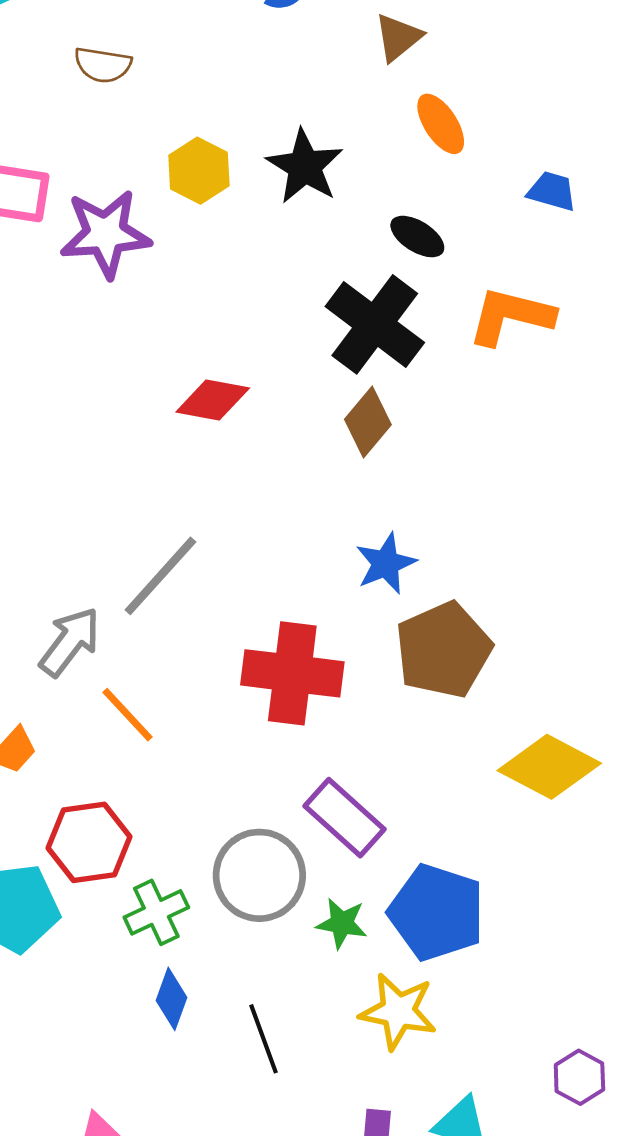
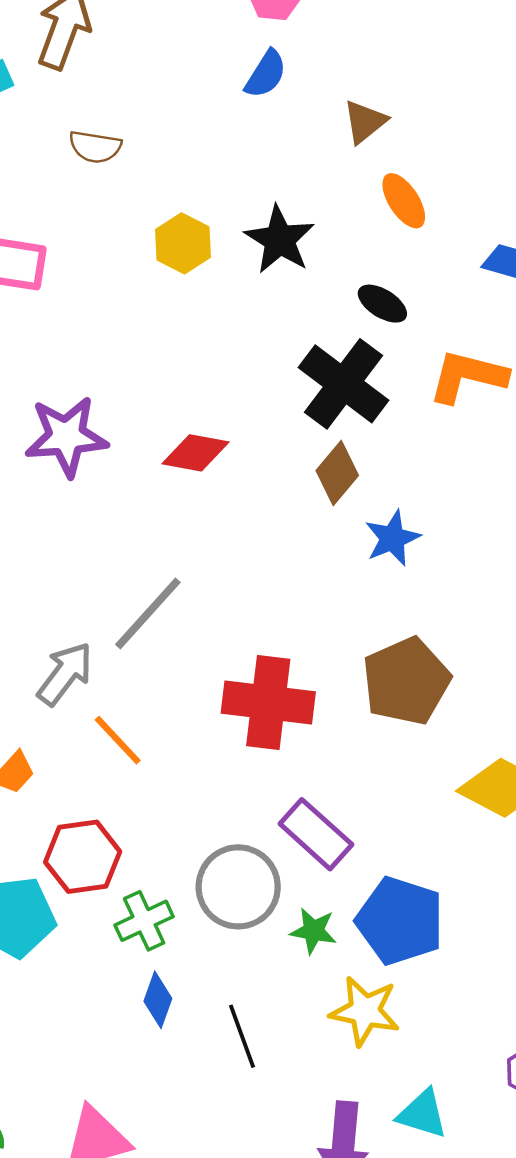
purple star: (106, 234) -> (66, 437), moved
blue star: (386, 563) -> (392, 538), moved

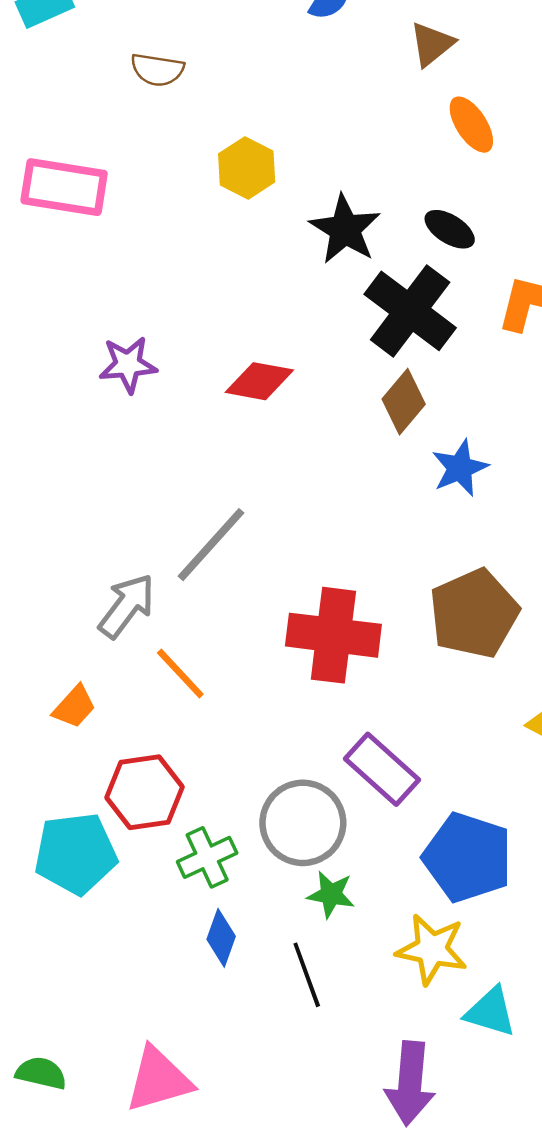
black star: (280, 240) -> (345, 229), moved
purple star: (66, 437) -> (128, 365), size x0.7
green star: (313, 931) -> (331, 894), moved
cyan triangle: (423, 1114) -> (491, 1012), moved

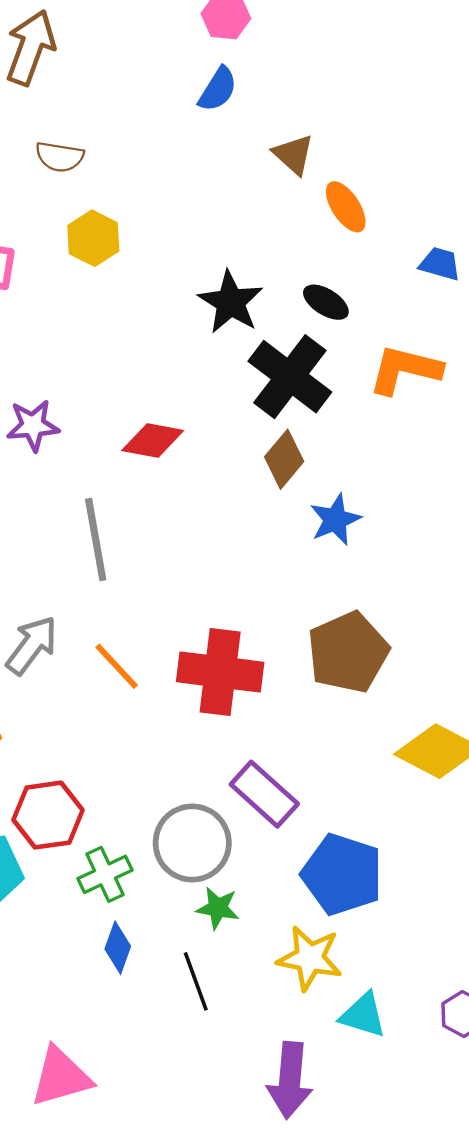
brown triangle: (432, 44) -> (293, 154), moved, turned -39
yellow hexagon: (247, 168) -> (93, 238), moved
gray line: (211, 545) -> (96, 539), moved, turned -52
orange line: (180, 674) -> (117, 666), moved

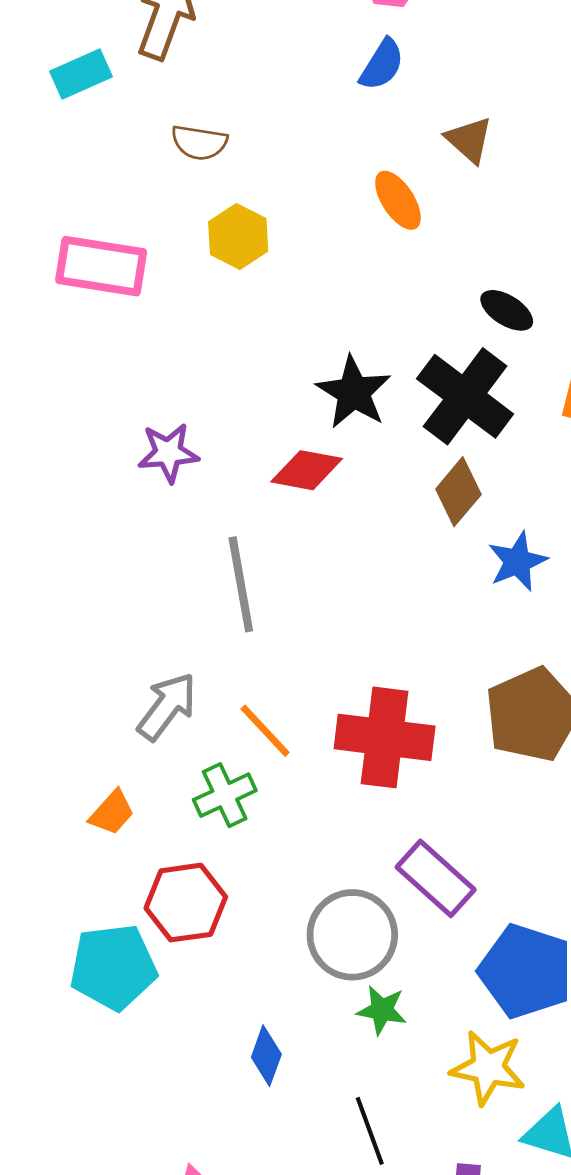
orange ellipse: (346, 207) -> (398, 200), moved
black star: (231, 302) -> (354, 392), moved
green cross: (105, 874) -> (225, 795), moved
black line: (196, 981) -> (370, 1131), moved

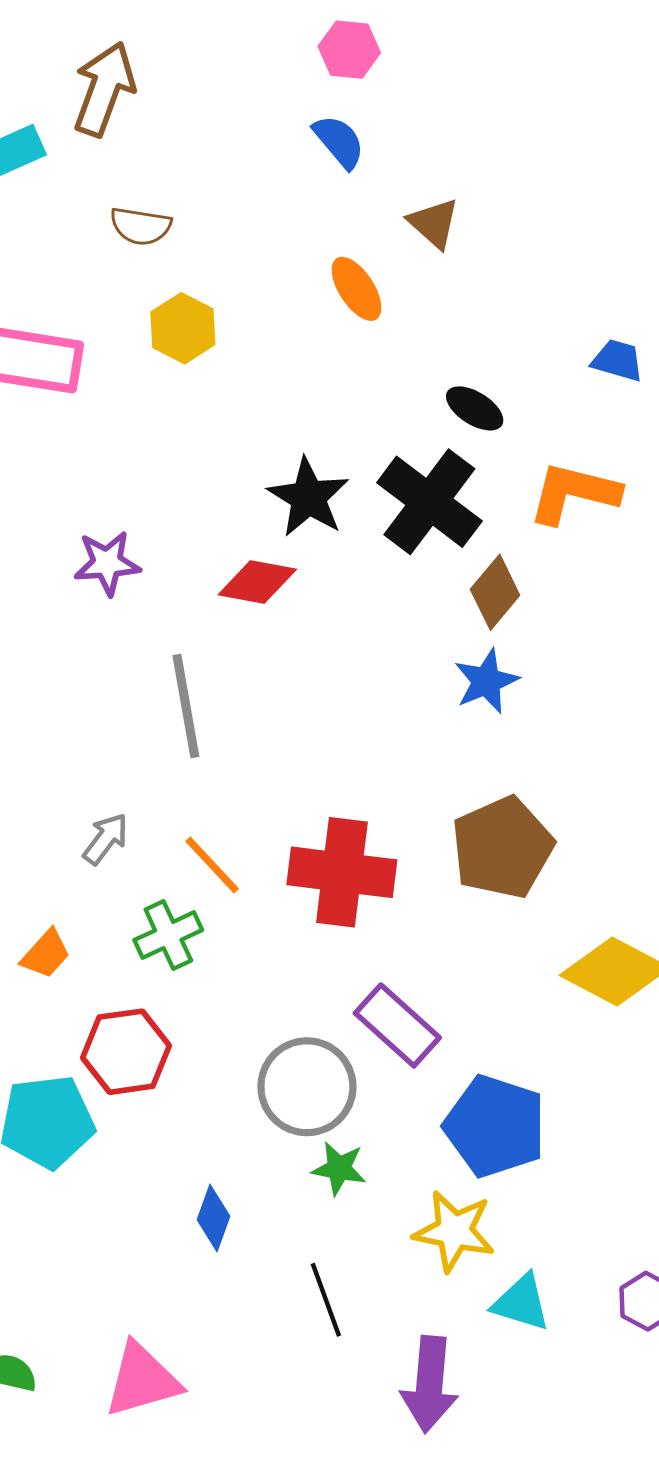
blue semicircle: (382, 65) -> (339, 141), turned -72
brown diamond: (458, 492) -> (495, 592), moved
gray arrow: (167, 707) -> (106, 839), size x0.7

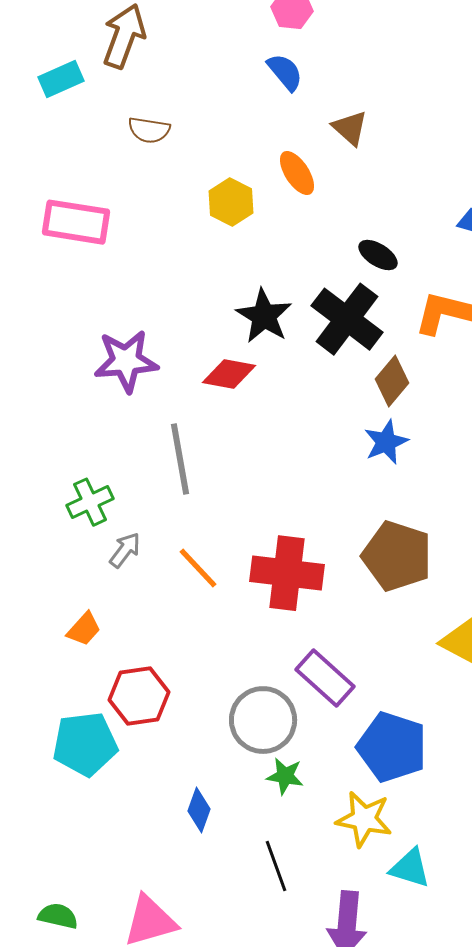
yellow hexagon: (183, 328) -> (231, 202), moved
purple star: (107, 563) -> (126, 361), size x1.4
brown pentagon: (502, 848) -> (397, 556), turned -30
green cross: (168, 935) -> (90, 502), moved

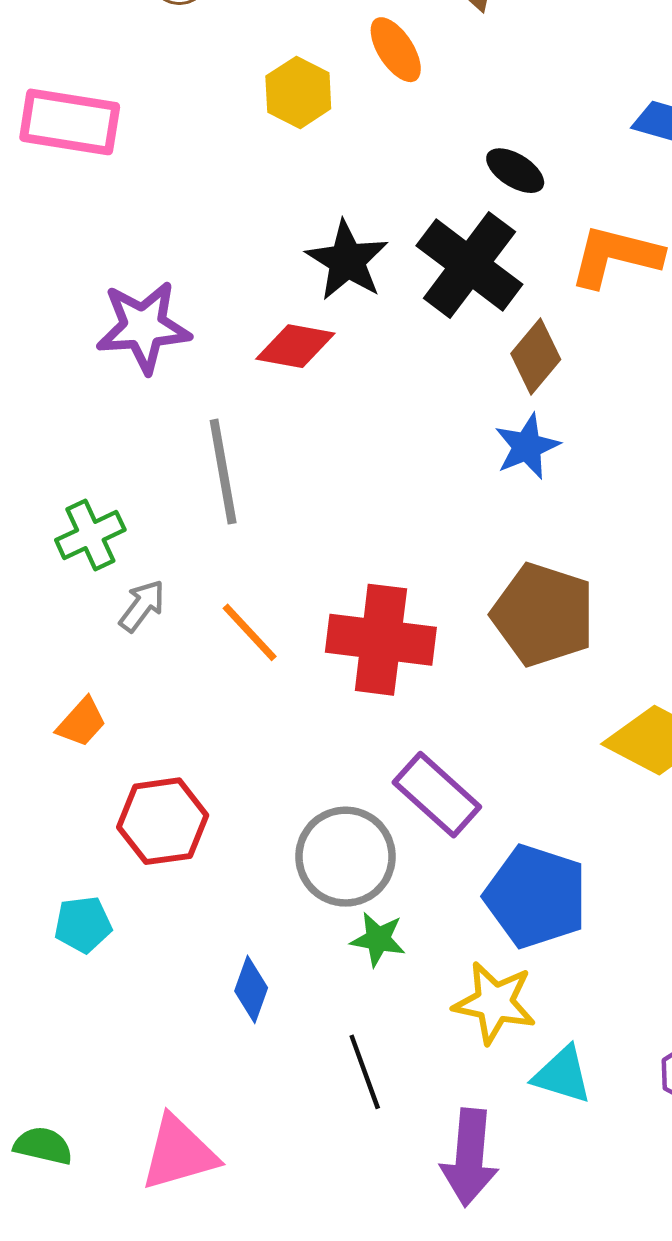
cyan pentagon: (85, 744) -> (83, 924), moved, size x0.6

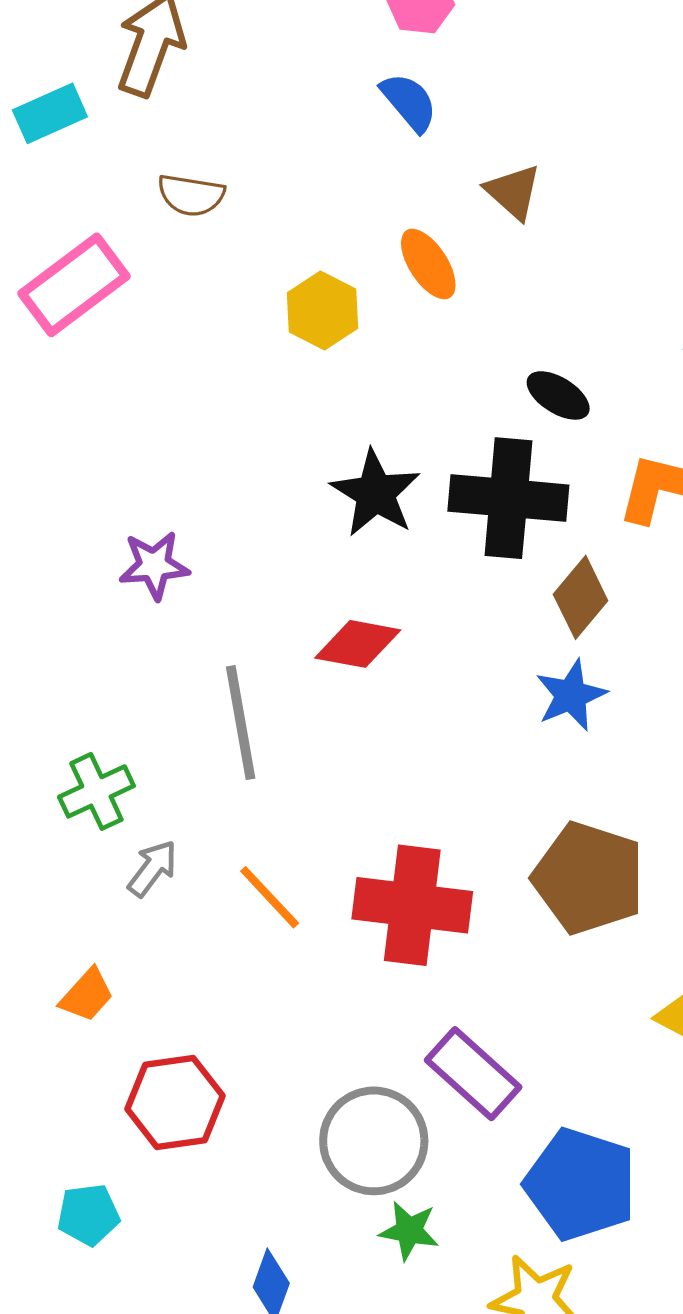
pink rectangle: (70, 122) -> (74, 285), moved, turned -46
black cross: (469, 265) -> (508, 498), turned -32
purple star: (143, 327) -> (154, 565), size x0.7
red diamond: (295, 346) -> (358, 644), moved

